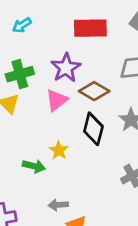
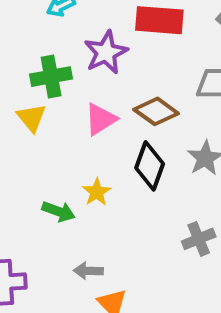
purple star: (66, 68) -> (106, 52), moved

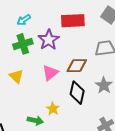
green cross: (51, 77) -> (23, 44), moved
brown diamond: (156, 111) -> (77, 66), turned -30

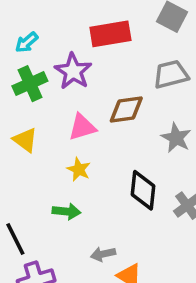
pink triangle: (50, 73) -> (82, 127), turned 30
black diamond: (77, 93) -> (143, 190), moved
yellow star: (53, 109) -> (79, 169), moved

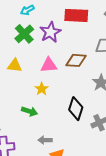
green cross: (30, 84) -> (24, 34), turned -30
yellow triangle: (25, 140) -> (15, 65), turned -42

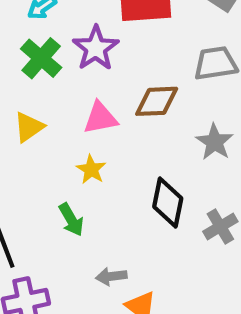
yellow triangle: (15, 65) -> (29, 127), turned -35
green arrow: (29, 111) -> (71, 220), turned 49

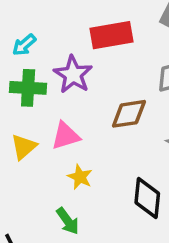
green cross: (41, 58) -> (28, 88), turned -32
pink triangle: (100, 118) -> (65, 136), moved

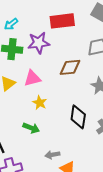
purple star: (73, 75) -> (39, 43), turned 30
green arrow: (68, 221) -> (31, 128), turned -35

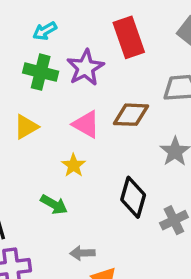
red rectangle: (62, 21) -> (129, 37), turned 70
purple star: (39, 43) -> (85, 68), turned -30
pink triangle: (32, 78) -> (86, 124), moved, turned 36

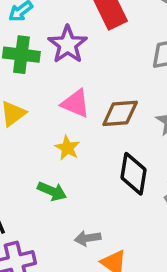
brown diamond: (131, 115) -> (120, 113), moved

